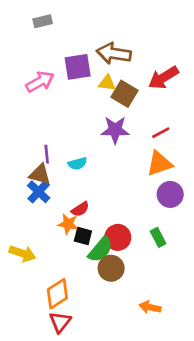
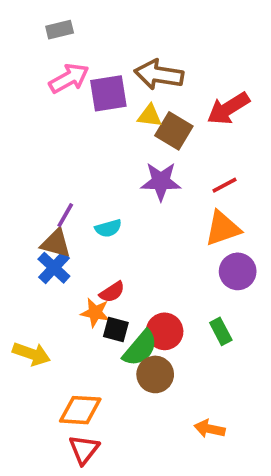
pink arrow: (40, 82) -> (69, 78), moved
purple line: (47, 154) -> (65, 215), turned 36
orange diamond: (57, 294) -> (80, 410), turned 36

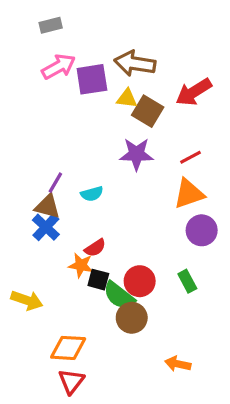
green semicircle: (140, 348) -> (119, 296), turned 88

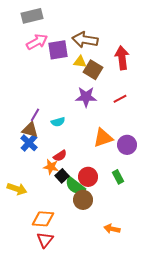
gray rectangle: (51, 25) -> (32, 16), size x1.5
red arrow: (194, 92) -> (122, 58), turned 115
orange triangle: (189, 194) -> (103, 138), moved
black square: (98, 280) -> (62, 176), turned 32

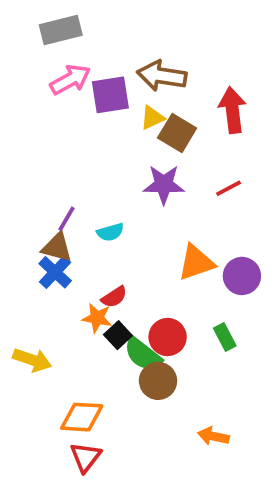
yellow triangle: (80, 62) -> (152, 118), turned -32

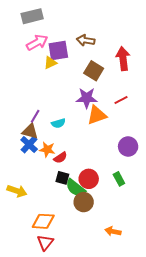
brown arrow: (162, 76) -> (86, 40), size x0.7
yellow triangle: (152, 118) -> (50, 63), moved
orange triangle: (196, 263) -> (97, 115), moved
orange star: (97, 318) -> (47, 150), moved
black square: (118, 335) -> (62, 178), turned -32

